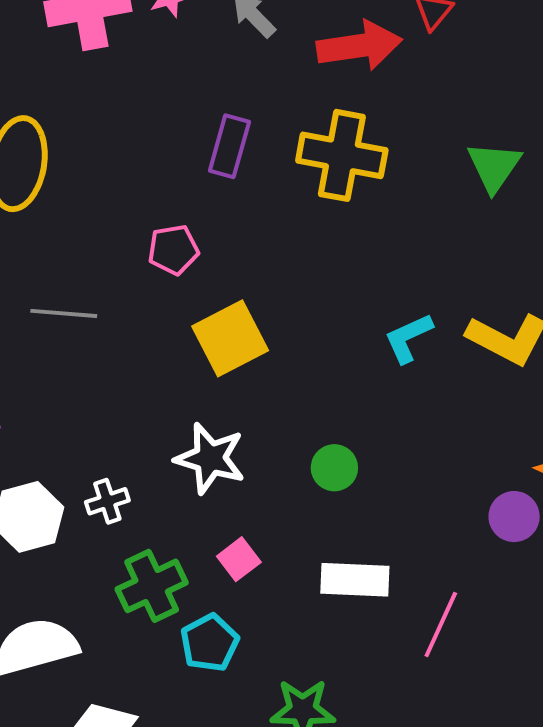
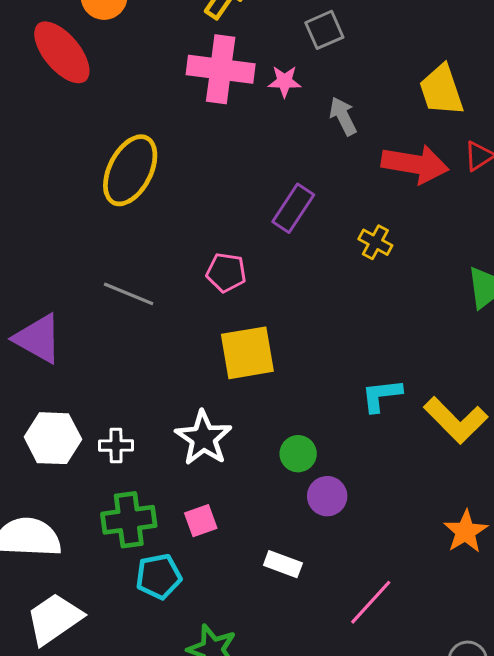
yellow cross: (342, 155) -> (375, 242), size x0.5
green circle: (334, 468) -> (298, 454), moved
purple circle: (514, 517) -> (327, 496), moved
white rectangle: (355, 580) -> (283, 564), size x0.7
pink line: (441, 624) -> (371, 602), moved

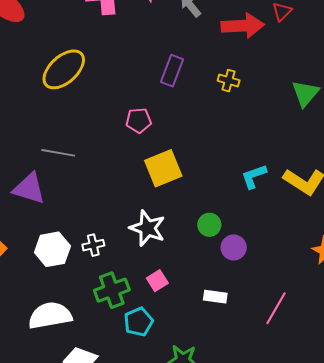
yellow ellipse: (130, 170) -> (64, 69), turned 33
gray line: (129, 294) -> (58, 153), moved

